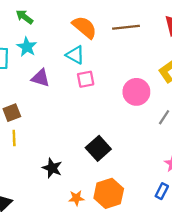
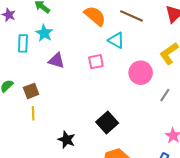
brown line: (126, 27) -> (131, 16), turned 30
cyan triangle: (75, 55) -> (116, 40), moved

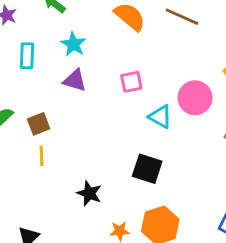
cyan star: (44, 33) -> (73, 44), moved
cyan triangle: (116, 40) -> (160, 117), moved
black square: (107, 122) -> (147, 169), turned -30

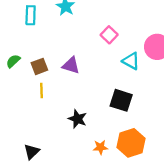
purple triangle: (75, 80) -> (71, 65), moved
pink square: (131, 82) -> (109, 35), turned -35

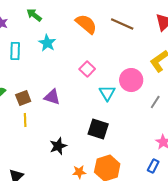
cyan triangle: (131, 61) -> (107, 93), turned 30
black star: (77, 119) -> (58, 146), turned 30

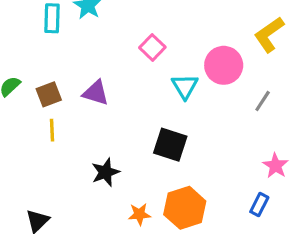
cyan rectangle: (15, 51) -> (52, 18), moved

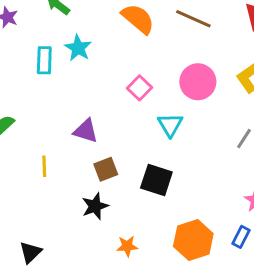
pink circle: (224, 65) -> (198, 82), moved
brown square: (49, 94) -> (106, 169), moved
orange hexagon: (185, 208) -> (193, 240), moved

